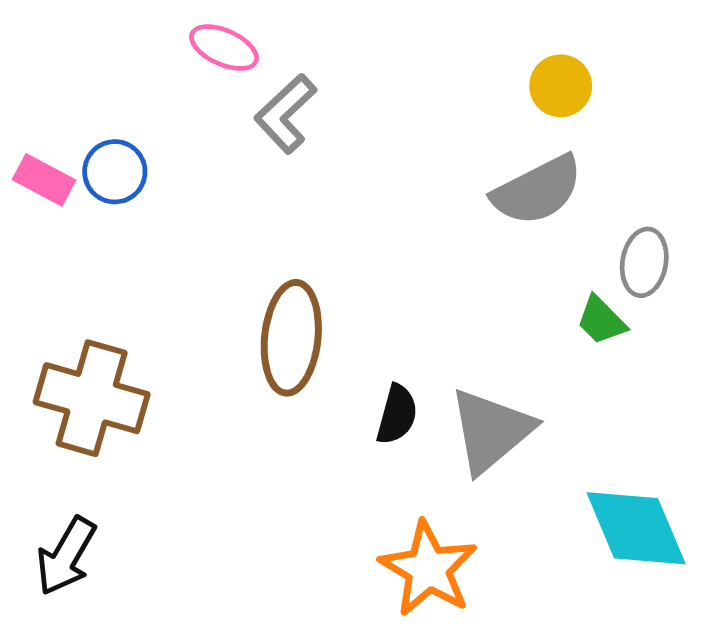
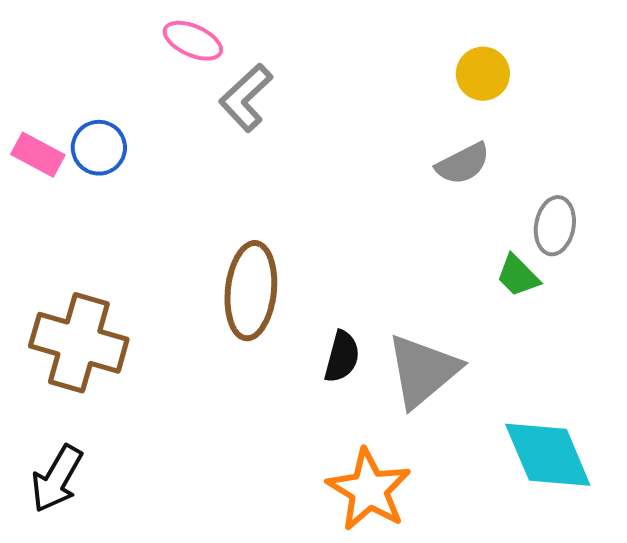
gray semicircle: (537, 190) -> (463, 164), size x0.7

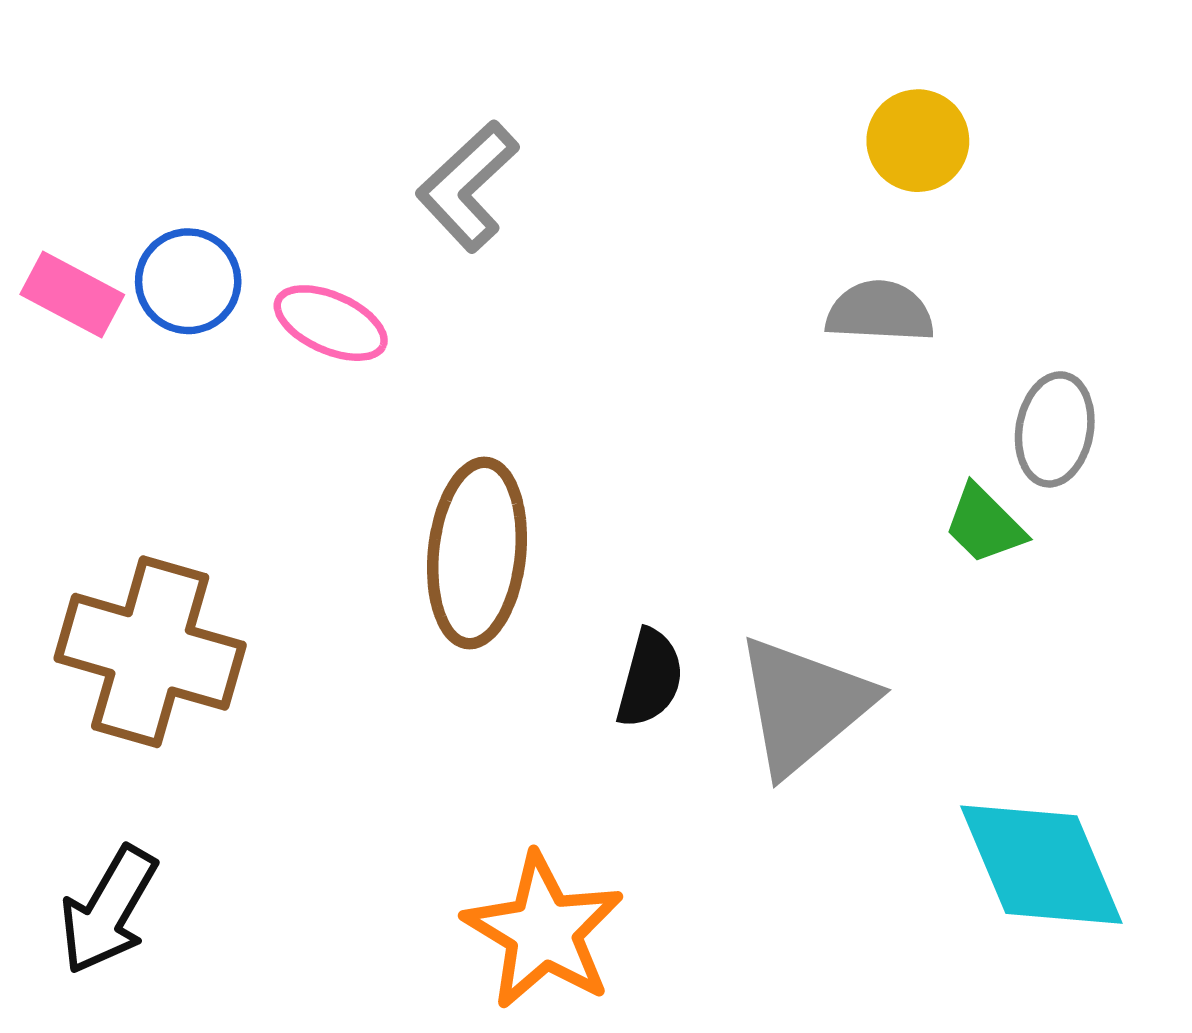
pink ellipse: (193, 41) -> (331, 323), moved
gray semicircle: (463, 164) -> (880, 312), turned -150
orange star: (369, 490) -> (543, 931), moved

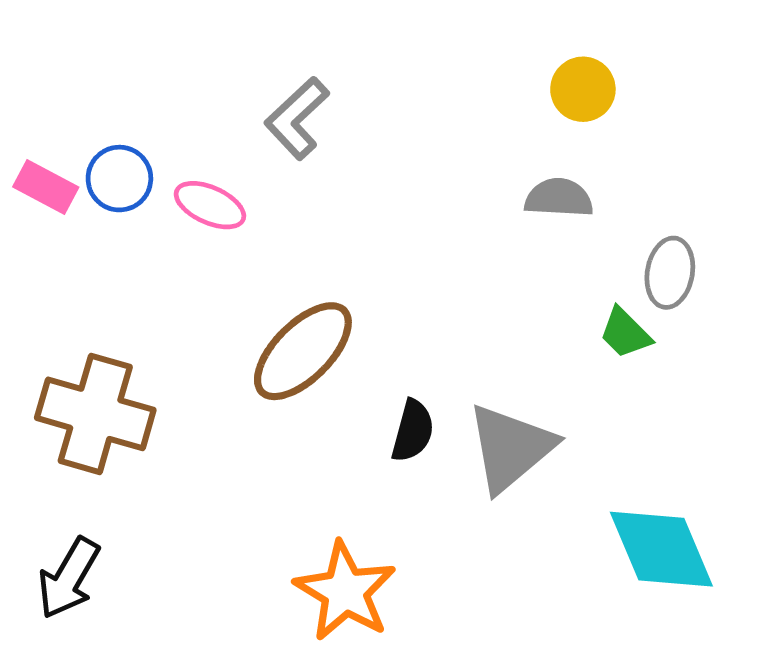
brown ellipse: (477, 553) -> (303, 351), turned 39

